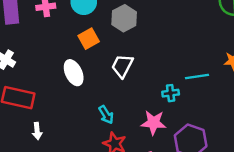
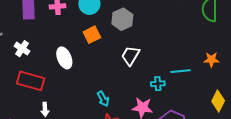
white trapezoid: (122, 66) -> (130, 56), moved
white ellipse: (74, 73) -> (64, 58), moved

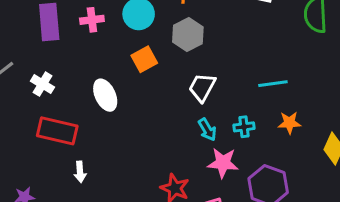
orange star: (211, 60) -> (289, 123), moved
cyan line: (181, 71) -> (273, 84), moved
cyan arrow: (103, 99) -> (207, 130), moved

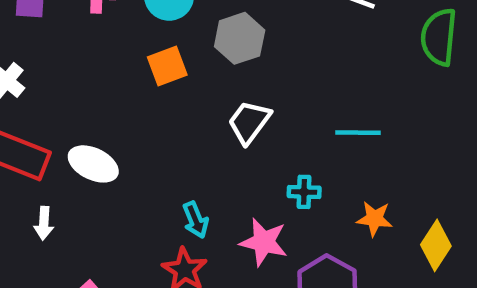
white ellipse: (105, 95) -> (93, 164), moved, turned -48
orange star: (289, 123) -> (374, 219), moved
cyan arrow: (207, 130) -> (196, 220), moved

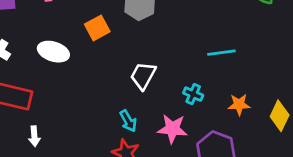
white trapezoid: (249, 122) -> (143, 76), moved
white ellipse: (93, 164) -> (53, 52), moved
cyan cross: (304, 192) -> (193, 94), turned 30

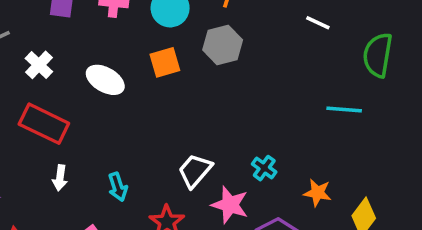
cyan line: (221, 53) -> (344, 109), moved
white trapezoid: (143, 76) -> (195, 171), moved
cyan arrow: (128, 121) -> (118, 187), moved

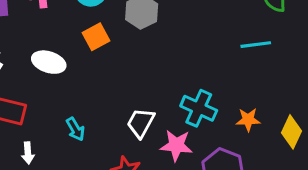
cyan cross: (264, 168) -> (199, 108), size x1.6
cyan arrow: (118, 187) -> (75, 129), moved

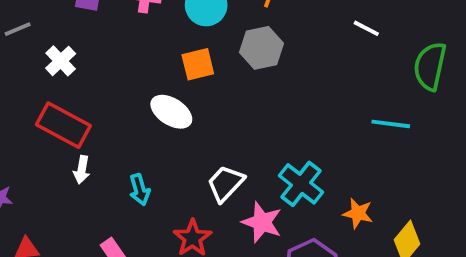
white ellipse: (49, 62) -> (171, 112), moved
cyan arrow: (75, 129) -> (140, 190), moved
white arrow: (28, 153) -> (82, 170), moved

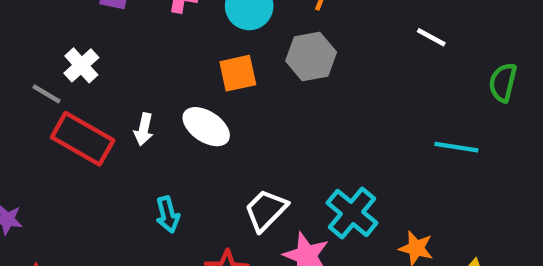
gray line: (18, 29) -> (46, 94), moved, turned 52
green semicircle: (430, 66) -> (503, 82), size x0.7
white arrow: (82, 170) -> (144, 129), moved

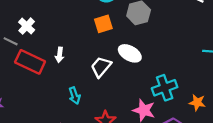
white ellipse: (206, 127) -> (130, 53), moved
white trapezoid: (266, 210) -> (101, 67), moved
cyan cross: (352, 213) -> (165, 88), turned 35

